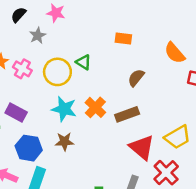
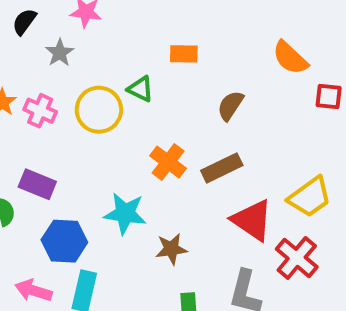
orange rectangle: (123, 39) -> (184, 54), moved
cyan star: (64, 109) -> (125, 213), moved
brown star: (64, 141) -> (171, 249), moved

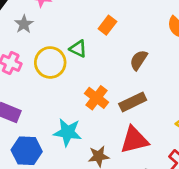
orange rectangle: (184, 54) -> (107, 25), turned -54
red triangle: (252, 220) -> (134, 140), moved, turned -48

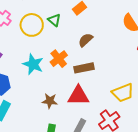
brown semicircle: (139, 60) -> (86, 40), moved
cyan star: (68, 132) -> (33, 64), moved

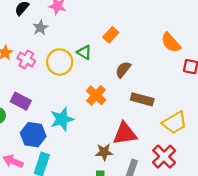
cyan star: (33, 64) -> (62, 119), moved, turned -30
brown rectangle: (84, 68) -> (142, 99), moved, turned 36
brown star: (50, 101) -> (104, 152), moved

